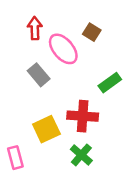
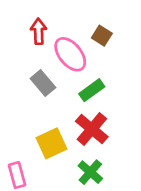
green rectangle: (110, 83) -> (92, 90), moved
red cross: (83, 116) -> (92, 129), turned 36

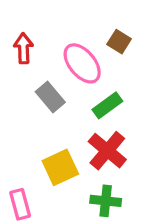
red arrow: (39, 31) -> (23, 48), moved
green cross: (90, 172) -> (106, 201), turned -35

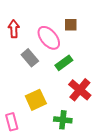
brown square: (119, 42) -> (71, 25), turned -32
red cross: (107, 151) -> (80, 90), moved

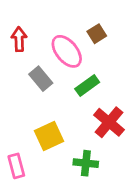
brown square: (71, 25) -> (97, 34), turned -32

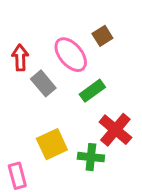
red arrow: (19, 39) -> (20, 57), moved
green cross: (86, 163) -> (91, 157), moved

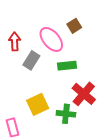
gray rectangle: (43, 83) -> (31, 60), turned 72
green rectangle: (92, 91) -> (67, 66), turned 30

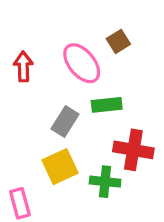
gray rectangle: (31, 60) -> (65, 122), moved
red cross: (84, 94) -> (133, 150), turned -30

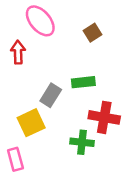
pink ellipse: (82, 63) -> (40, 21), moved
yellow square: (60, 167) -> (31, 123), moved

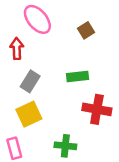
gray rectangle: (51, 95) -> (30, 81), moved
green cross: (82, 142) -> (65, 146), moved

